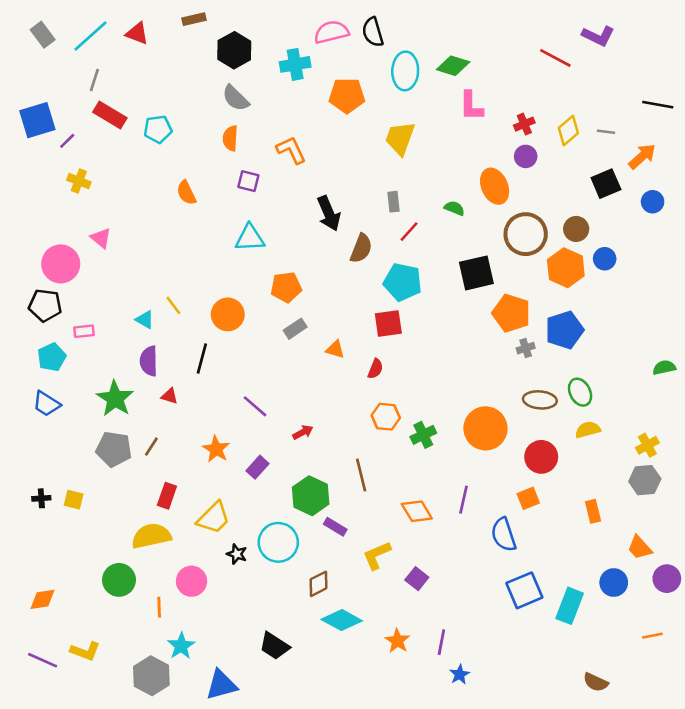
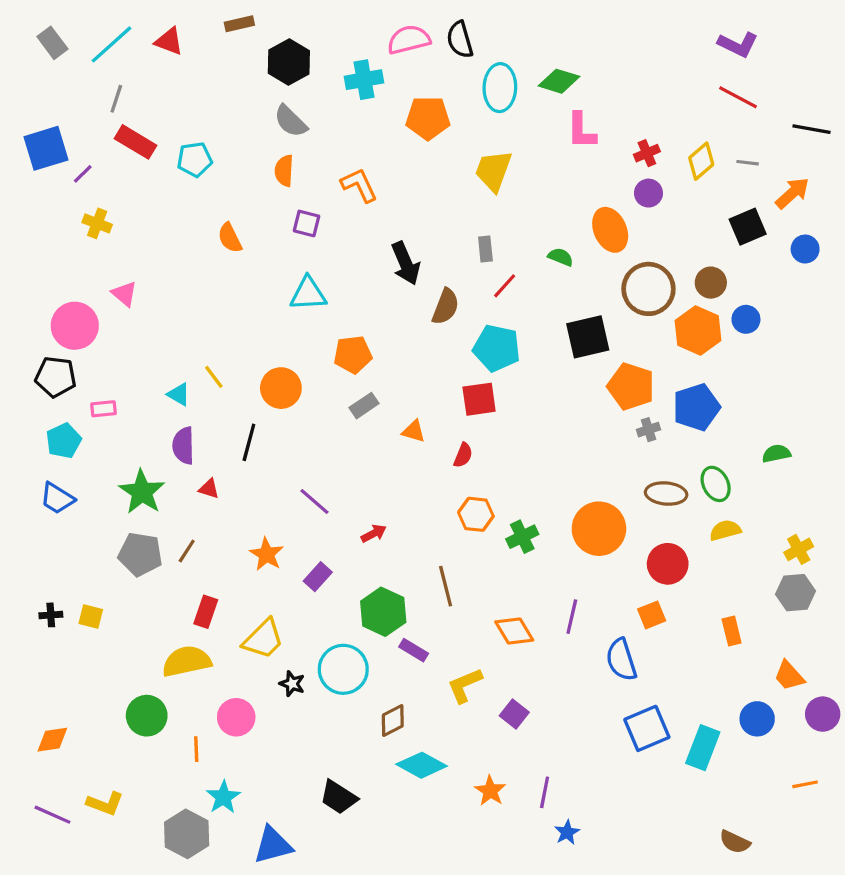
red line: (555, 58) -> (738, 97), moved
green semicircle: (664, 368) -> (776, 454), moved

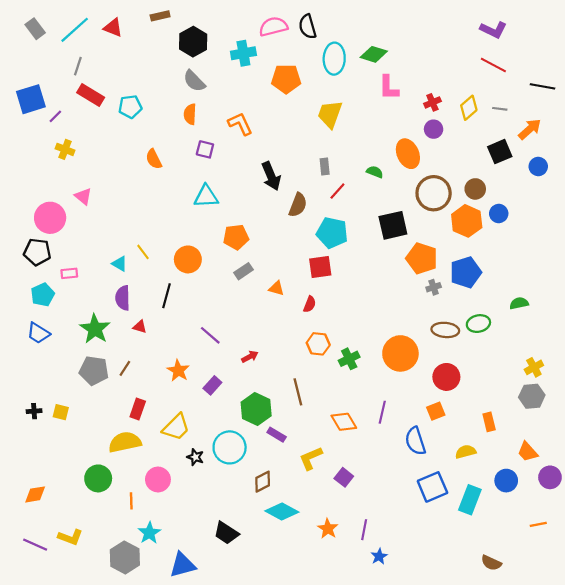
green ellipse: (716, 484) -> (478, 324), turned -75
yellow semicircle: (725, 530) -> (466, 452), moved

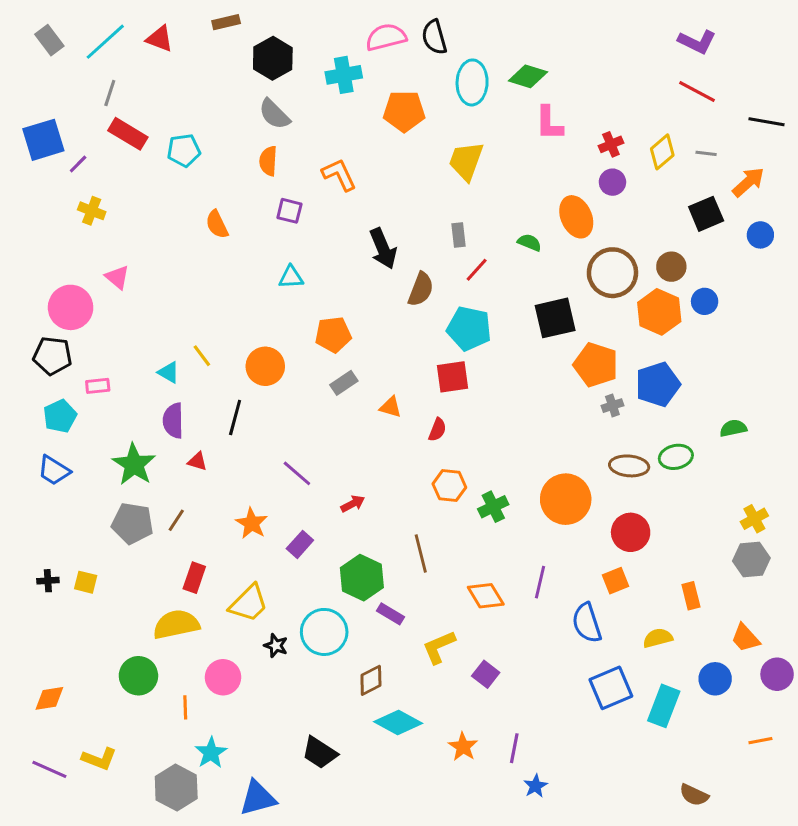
cyan triangle: (206, 196) -> (291, 277), size x0.7

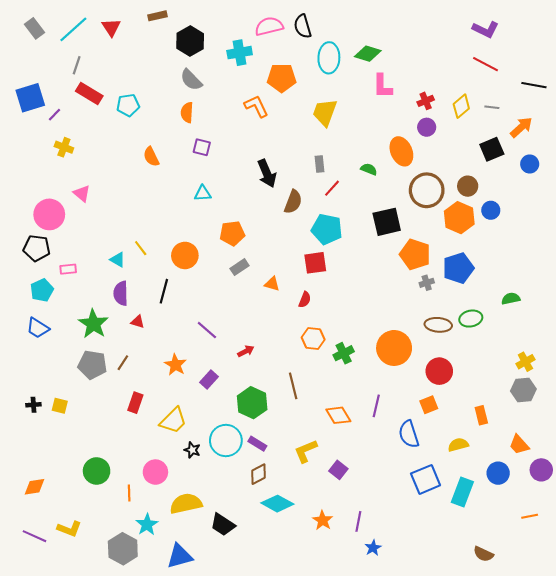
red triangle: (160, 39) -> (111, 27), turned 36
orange L-shape: (339, 175) -> (256, 106), moved
purple rectangle: (391, 614) -> (257, 444), moved
yellow semicircle: (176, 624) -> (186, 504), moved

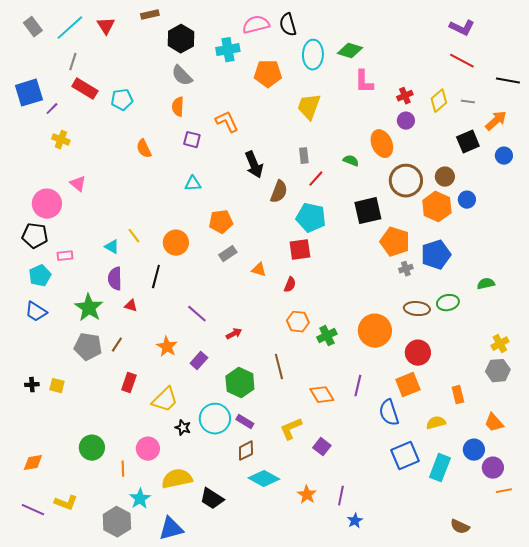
orange L-shape: (256, 106) -> (227, 122), moved
orange square: (429, 405) -> (408, 385), size x1.4
purple circle: (541, 470) -> (493, 468), moved

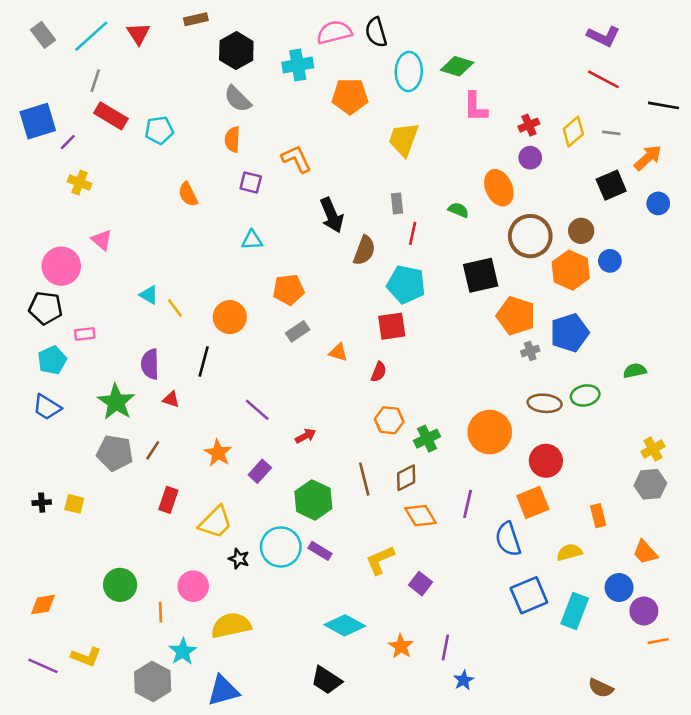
red line: (316, 179) -> (413, 233), turned -30
cyan triangle: (112, 247) -> (149, 295), moved
brown diamond: (246, 451) -> (406, 478), moved
black trapezoid: (212, 499) -> (326, 680), moved

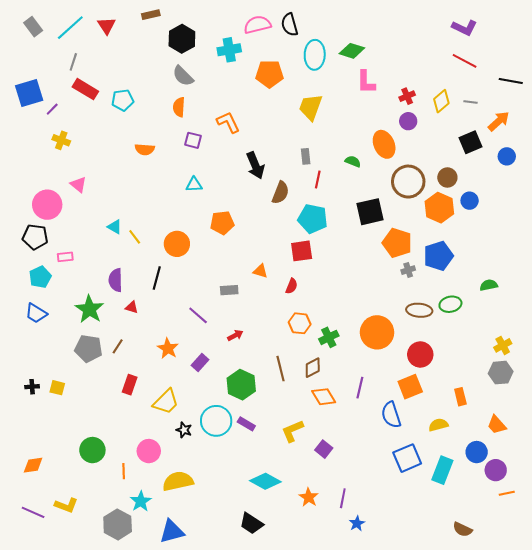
orange semicircle: (188, 194) -> (145, 149), turned -60
gray rectangle: (298, 331) -> (229, 290), moved, turned 30

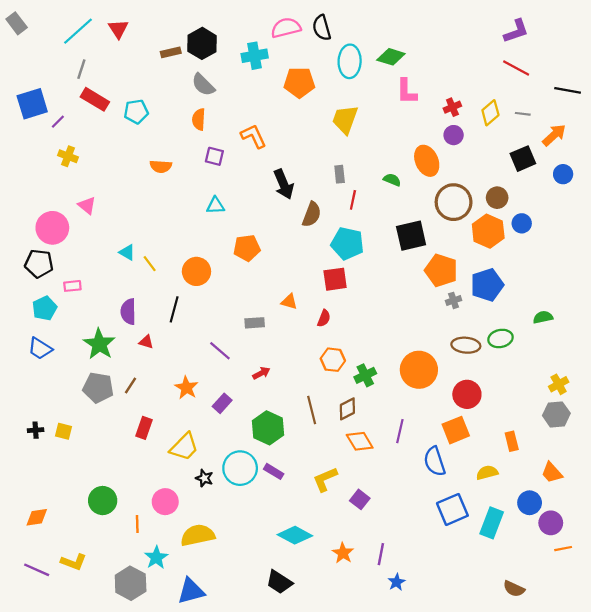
brown rectangle: (151, 15) -> (171, 52), moved
gray rectangle: (33, 27) -> (17, 23), moved
purple L-shape: (465, 28) -> (516, 31), turned -45

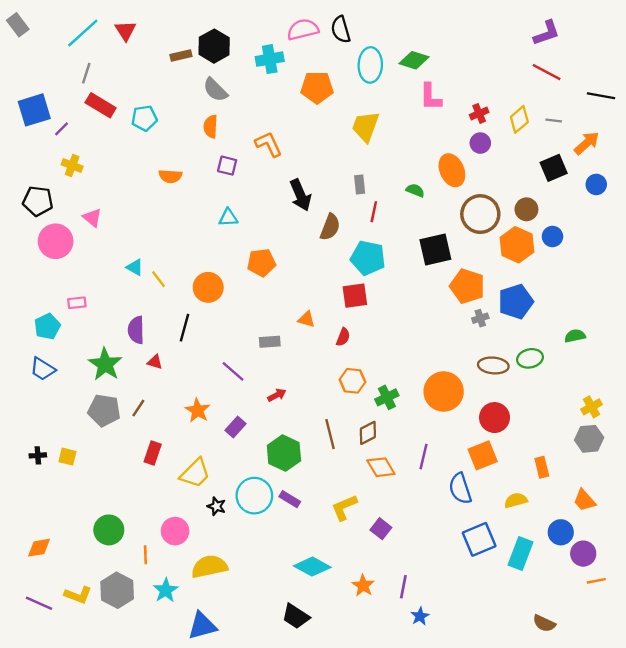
black pentagon: (39, 264) -> (38, 201), moved
gray hexagon: (131, 583) -> (117, 590), moved

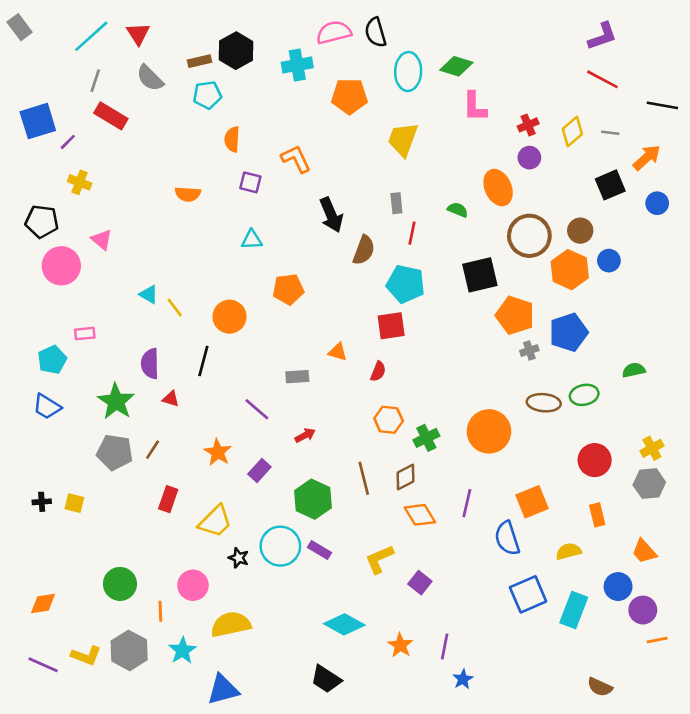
gray semicircle: (215, 90) -> (150, 78), moved
cyan pentagon: (144, 118) -> (207, 95), moved
red circle: (494, 418) -> (595, 460), moved

